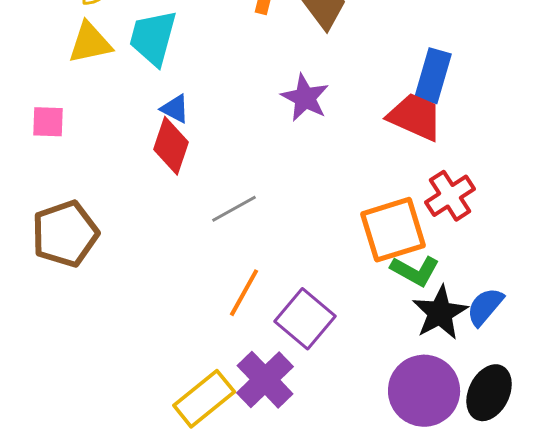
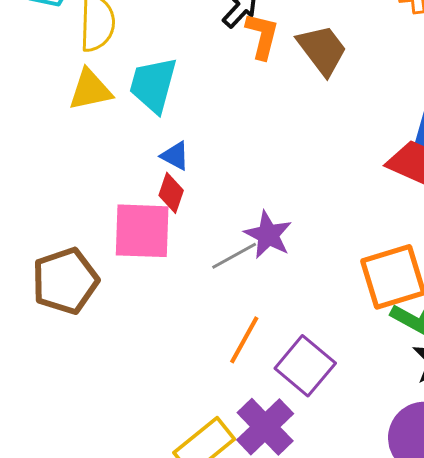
purple star: (305, 98) -> (268, 235), moved
pink square: (48, 122) -> (142, 231), moved, size x1.8
red diamond: (171, 146) -> (171, 193), size x0.7

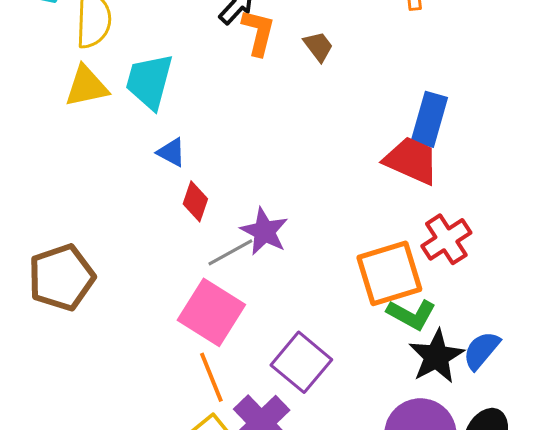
brown trapezoid: (322, 50) -> (318, 46), size x0.6
red diamond: (171, 193) -> (195, 201), moved
pink square: (142, 231) -> (211, 312), moved, turned 30
orange line: (244, 340) -> (211, 377), moved, turned -51

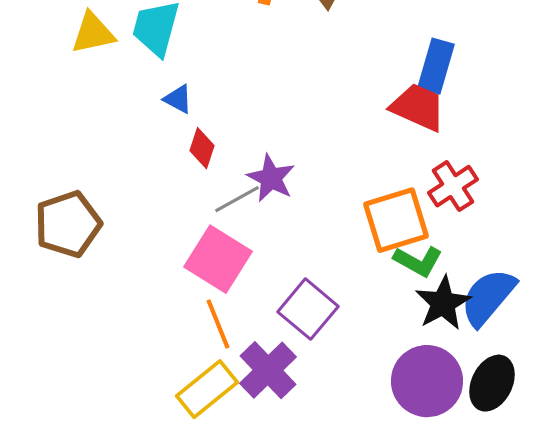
blue semicircle: (481, 350) -> (488, 297), size x1.5

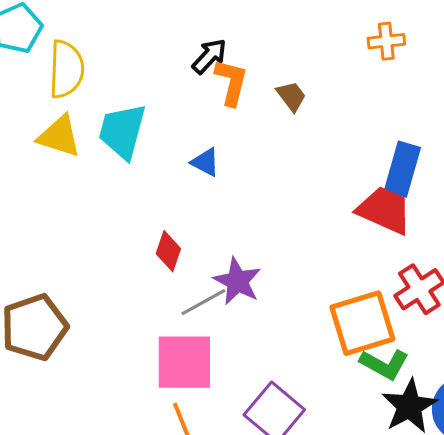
yellow triangle: (93, 33) -> (59, 136), turned 30
blue triangle: (178, 99) -> (205, 162), moved
pink square: (218, 259) -> (184, 362), turned -32

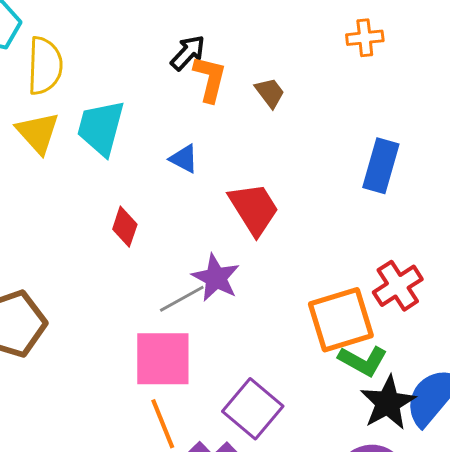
yellow triangle: (59, 136) -> (38, 133), turned 30
red trapezoid: (384, 210) -> (254, 209), moved, turned 34
red diamond: (168, 251) -> (125, 227), moved

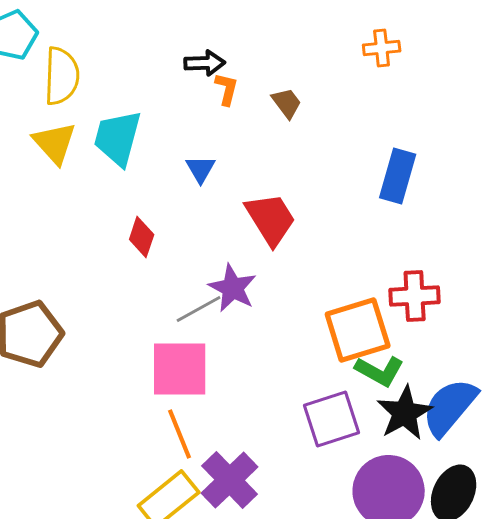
black arrow: (188, 53) -> (205, 63), turned 45
orange L-shape: (210, 79) -> (227, 89), size x0.7
blue triangle: (184, 159) -> (201, 169), turned 32
red cross: (398, 286) -> (415, 296), turned 30
purple square: (253, 409) -> (332, 419), moved, turned 32

